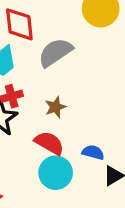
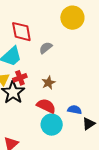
gray semicircle: (55, 52) -> (46, 48), size x0.6

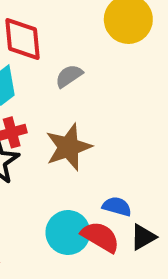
brown star: (48, 83) -> (68, 147), size x1.6
red semicircle: (46, 106) -> (100, 237), moved

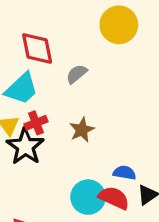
brown star: (68, 147) -> (82, 130), size x0.7

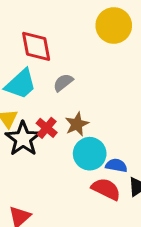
gray semicircle: (77, 74) -> (63, 83), moved
red cross: (36, 123) -> (47, 128), moved, turned -30
cyan circle: (88, 197) -> (90, 154), moved

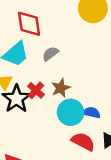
blue semicircle: (116, 165) -> (92, 113), moved

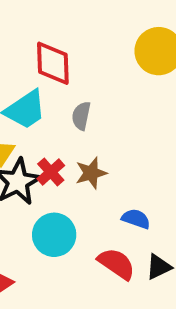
gray semicircle: (50, 54) -> (81, 116), turned -49
cyan circle: (71, 112) -> (54, 235), moved

